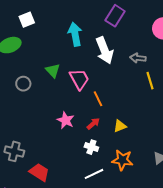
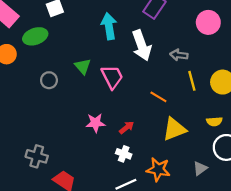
orange line: (98, 99) -> (158, 97), moved, turned -35
pink star: (66, 120) -> (95, 123), turned -30
yellow triangle: (120, 126) -> (174, 129), moved, size x1.6

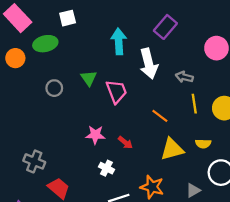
yellow semicircle: (214, 121) -> (203, 144), moved
red arrow: (127, 127) -> (125, 143), turned 72
white cross: (124, 154) -> (106, 168), moved

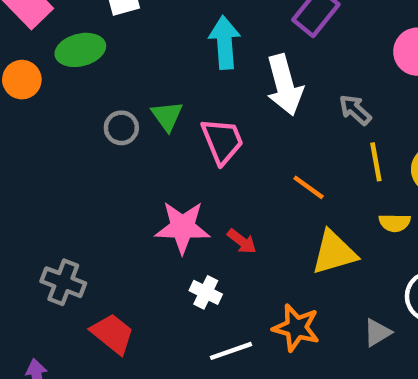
gray arrow: (184, 77) -> (355, 110), turned 30
gray circle: (54, 88) -> (121, 128), moved
pink star: (95, 135) -> (183, 227), size x1.4
yellow semicircle: (203, 144) -> (395, 223), moved

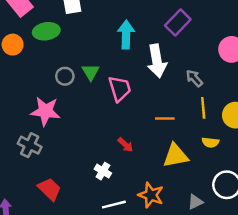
orange line: (309, 187) -> (165, 119), turned -42
pink star: (183, 227) -> (45, 111), moved
gray cross: (63, 282) -> (30, 145), moved

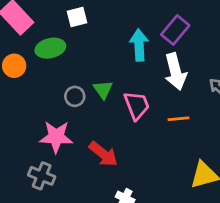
purple rectangle: (178, 22) -> (175, 30), moved
orange line: (165, 119) -> (178, 119), moved
red arrow: (125, 145) -> (103, 154), moved, size x1.6

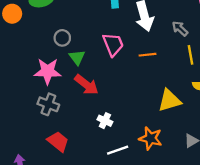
green triangle: (103, 90) -> (77, 57), moved
gray cross: (42, 176) -> (48, 104), moved

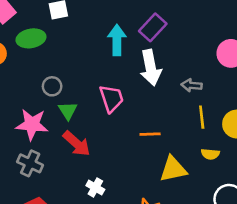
gray arrow: (180, 29) -> (192, 85), turned -42
orange line: (147, 55) -> (150, 134), moved

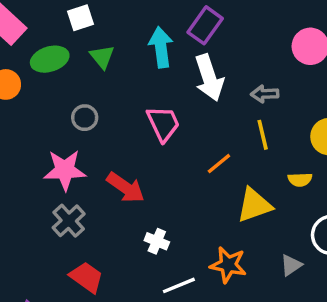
green triangle: (68, 111) -> (102, 57), moved
yellow line: (202, 117) -> (263, 135), moved
orange line: (150, 134) -> (219, 164), turned -30
gray cross: (30, 163) -> (69, 221), turned 30

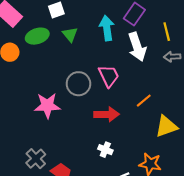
gray circle: (85, 118) -> (78, 84), moved, size x1.5
yellow line: (263, 135) -> (167, 32), moved
red arrow: (126, 188) -> (107, 114), moved, turned -35
gray cross: (69, 221) -> (36, 159), moved

